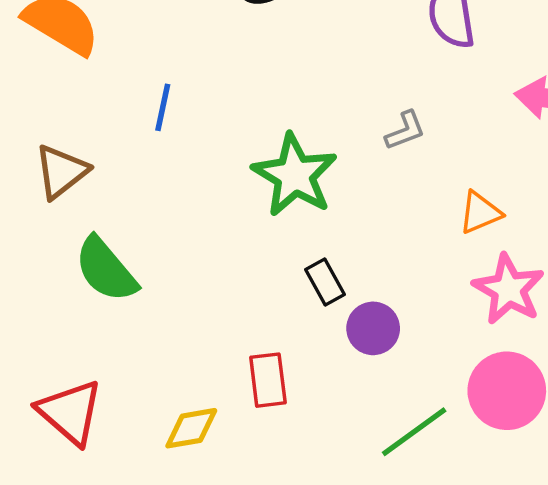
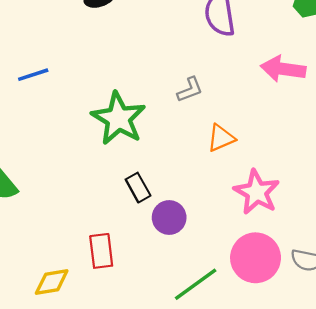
blue line: (163, 107) -> (33, 75), turned 60
orange triangle: (480, 213) -> (221, 138), moved

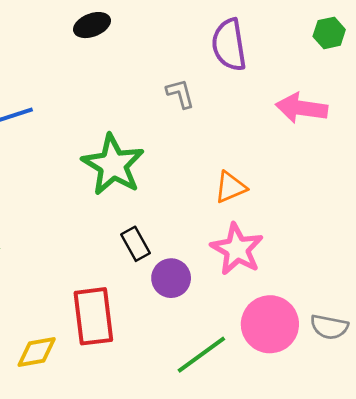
gray L-shape: (190, 90) -> (180, 94), moved, turned -84
pink star: (257, 192) -> (237, 249), moved
red rectangle: (101, 251) -> (93, 316), size x1.4

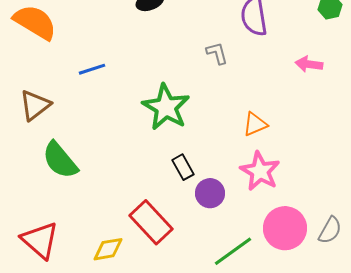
pink arrow: (302, 108) -> (309, 64), size x0.7
red rectangle: (93, 316) -> (151, 222), turned -36
gray semicircle: (329, 327) -> (330, 230), turned -72

